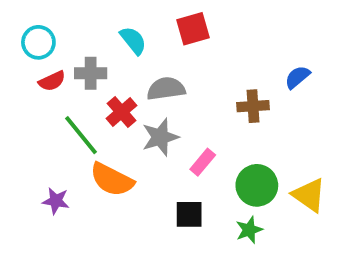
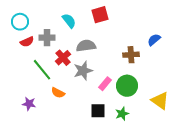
orange semicircle: (112, 180) -> (58, 93), size x0.6
green circle: (257, 185) -> (127, 86), moved
green star: (249, 230) -> (122, 114), moved

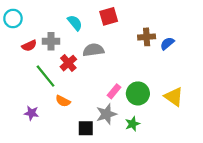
cyan circle: (20, 22) -> (13, 18), moved
brown cross: (131, 55) -> (147, 37), moved
gray star: (83, 71) -> (106, 114), moved
yellow triangle: (160, 101) -> (174, 97), moved
black square: (98, 111) -> (86, 128), moved

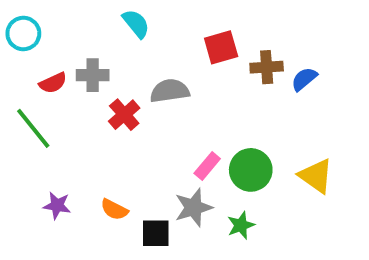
red square: (109, 16) -> (221, 47), moved
cyan semicircle: (75, 23) -> (136, 24), moved
green line: (46, 76) -> (33, 128), moved
orange semicircle: (63, 101) -> (114, 209), moved

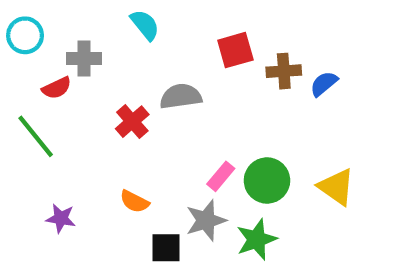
gray cross: (93, 75) -> (84, 58), moved
orange semicircle: (114, 209) -> (134, 202), moved
green star: (241, 225) -> (256, 239), size x1.4

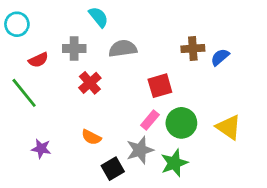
red square: (235, 50) -> (160, 86), moved
gray cross: (84, 58) -> (74, 49), moved
gray semicircle: (181, 96) -> (123, 49), moved
black square: (166, 248) -> (113, 169), turned -30

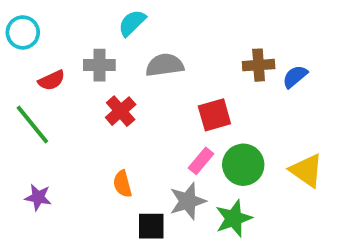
cyan semicircle: (98, 17) -> (132, 23), turned -95
orange semicircle: (91, 137) -> (122, 184), turned 48
purple star: (41, 149) -> (38, 197), moved
black square: (113, 169) -> (151, 226), turned 30

